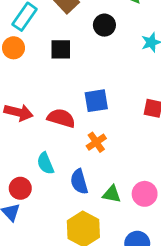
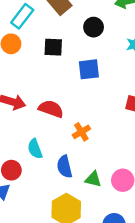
blue square: (96, 101) -> (89, 69), moved

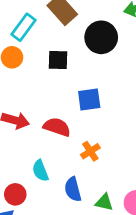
black circle: (94, 27) -> (101, 37), size x1.5
blue square: (89, 69) -> (89, 99), moved

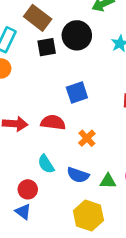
black square: (58, 60) -> (47, 47), moved
blue semicircle: (73, 189) -> (78, 175), turned -45

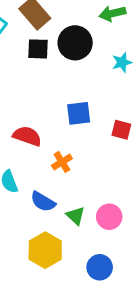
blue square: (77, 93) -> (79, 113), moved
green triangle: (108, 181) -> (76, 216), turned 30

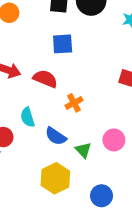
blue square: (79, 113) -> (63, 44), moved
pink circle: (109, 217) -> (114, 140), moved

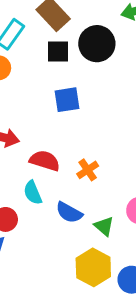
red semicircle: (45, 79) -> (45, 161), moved
yellow hexagon: (55, 178) -> (93, 267), moved

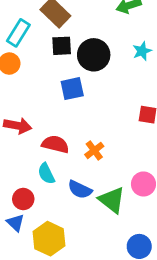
black circle: (97, 44) -> (94, 55), moved
green triangle: (104, 226) -> (112, 200), size x1.5
yellow hexagon: (93, 267) -> (49, 239), moved

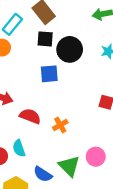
cyan semicircle: (46, 174) -> (19, 148), moved
blue semicircle: (80, 190) -> (43, 174), moved

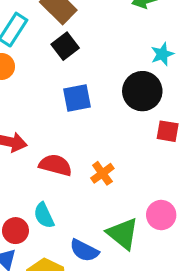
black square: (45, 39) -> (65, 46), turned -35
black circle: (70, 49) -> (142, 91), moved

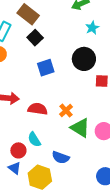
cyan star: (162, 54) -> (92, 28), moved
green triangle: (123, 234) -> (80, 128), moved

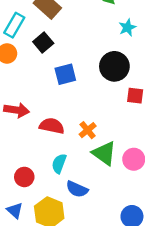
black square: (35, 38) -> (43, 43), moved
cyan semicircle: (34, 139) -> (59, 164), moved, turned 49
blue triangle: (15, 168) -> (15, 211), moved

